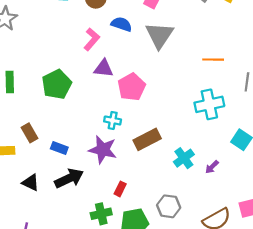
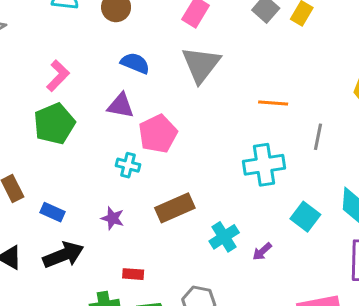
blue semicircle: (121, 24) -> (135, 63), moved
pink L-shape: (92, 39) -> (58, 76), moved
cyan cross: (113, 120) -> (128, 165), moved
purple star: (103, 150) -> (113, 218), size x0.6
red rectangle: (120, 189) -> (133, 274), turned 64

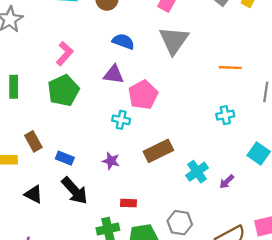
cyan cross: (264, 165) -> (225, 115), size x0.6
black arrow: (63, 255) -> (75, 191), turned 72

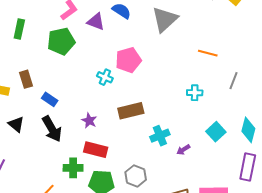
purple triangle: (114, 74) -> (96, 22), moved
purple star: (111, 161) -> (89, 121), moved
red rectangle: (129, 203) -> (96, 150), size x1.6

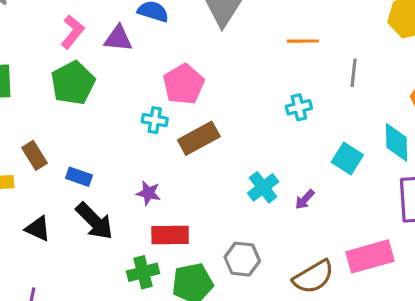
brown rectangle: (131, 111) -> (199, 138), moved

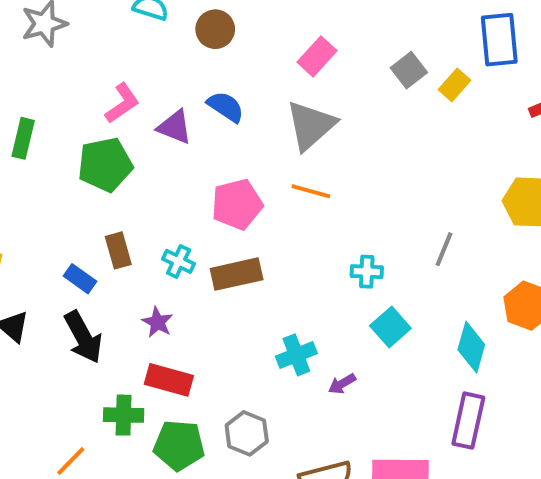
orange line: (303, 41) -> (311, 191), moved
cyan cross: (155, 120) -> (179, 261), moved
brown rectangle: (34, 155) -> (118, 250), moved
cyan square: (347, 159) -> (390, 327), moved

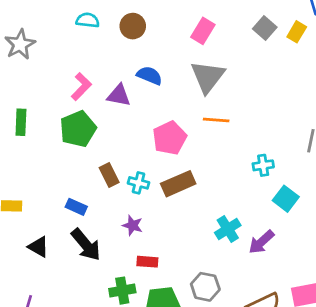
brown rectangle: (118, 250) -> (109, 175), moved
red rectangle: (169, 380) -> (147, 262), size x0.7
purple arrow: (342, 384) -> (261, 242), size x1.5

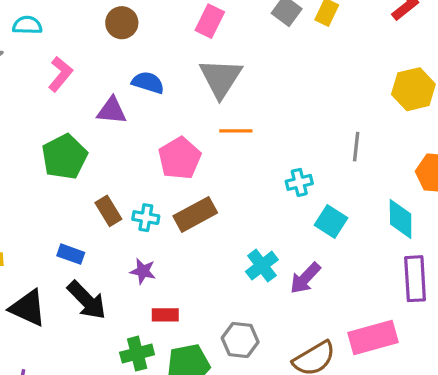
cyan semicircle: (88, 20) -> (27, 25), moved
pink L-shape: (81, 86) -> (60, 74), moved
black triangle: (38, 247) -> (28, 308), size x1.4

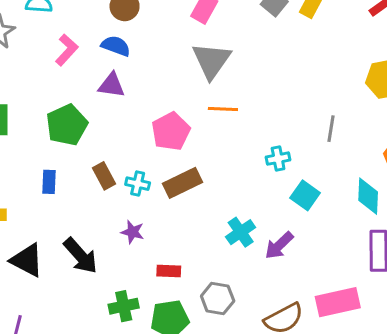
blue semicircle: (148, 83) -> (116, 46), moved
blue rectangle: (71, 254) -> (49, 182), moved, turned 70
red rectangle: (165, 315) -> (169, 271), moved

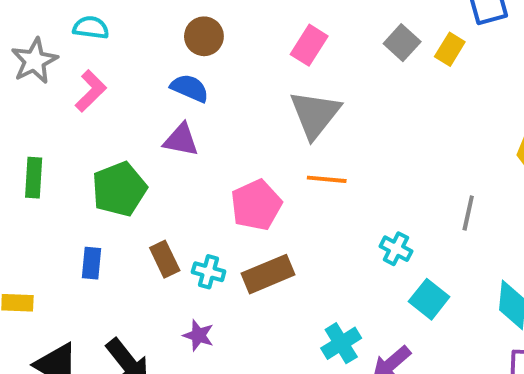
pink L-shape: (67, 50) -> (91, 91), moved
cyan cross: (278, 159) -> (396, 249), turned 35

